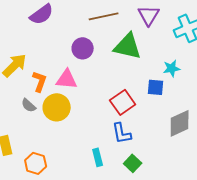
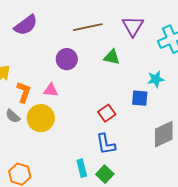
green triangle: (128, 46) -> (112, 57), size x0.6
pink triangle: (67, 79) -> (51, 90), size x0.7
red square: (123, 102) -> (107, 113), size x0.7
green square: (133, 163) -> (105, 174), moved

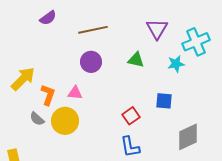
purple semicircle: (26, 25) -> (48, 18), moved, size x0.7
brown line: (88, 27) -> (93, 30), moved
cyan star: (156, 79) -> (176, 64), moved

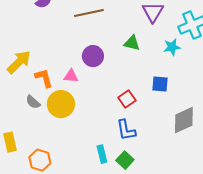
purple circle: (91, 62) -> (93, 56), moved
orange L-shape: (48, 95) -> (44, 78), turned -35

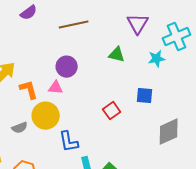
purple circle: (93, 56) -> (67, 67), moved
gray semicircle: (33, 102) -> (20, 128), moved, turned -63
blue L-shape: (126, 130) -> (69, 142), moved

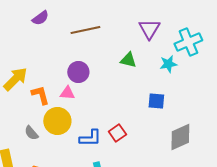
red square: (112, 111) -> (117, 133), moved
gray semicircle: (20, 128) -> (31, 133), turned 70
blue L-shape: (69, 142) -> (90, 138), moved, turned -80

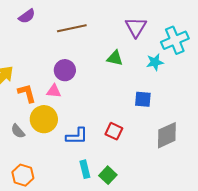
red square: (117, 133) -> (114, 131), moved, turned -30

